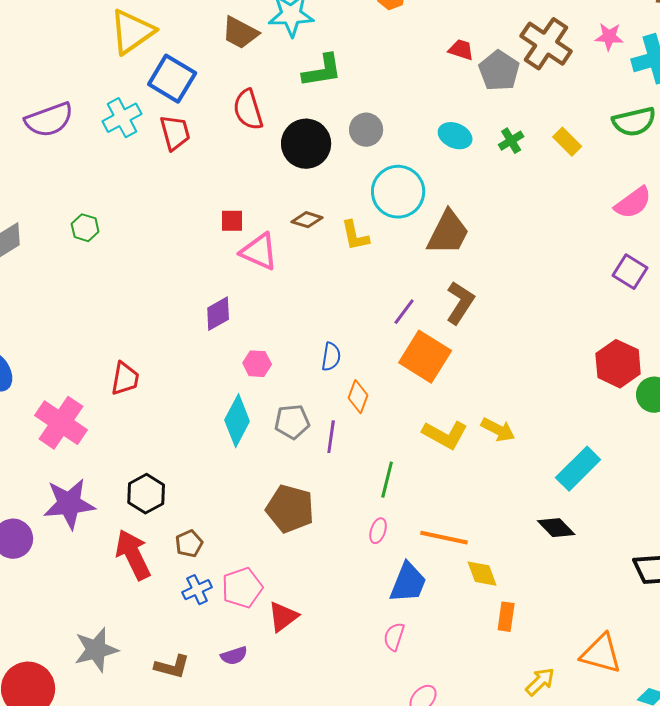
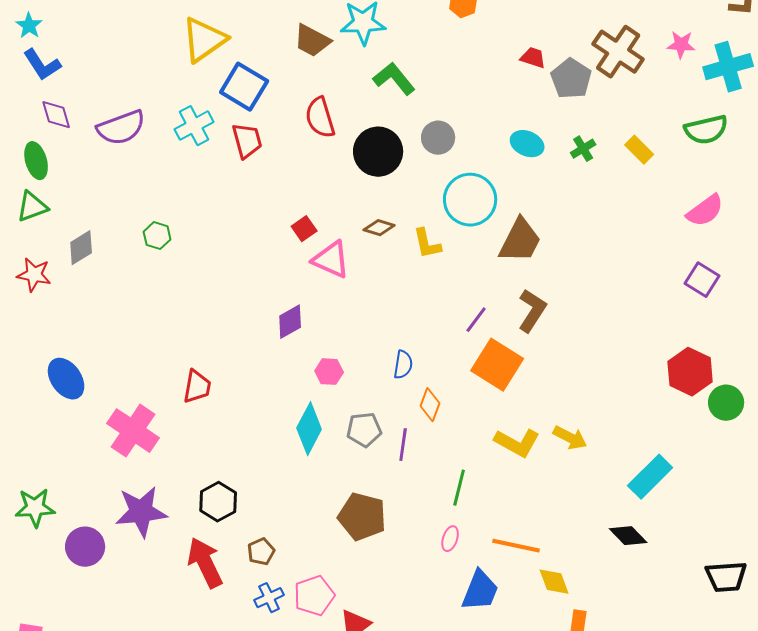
green L-shape: (322, 71) -> (394, 79), turned -120
red square: (232, 221) -> (304, 229), turned -35

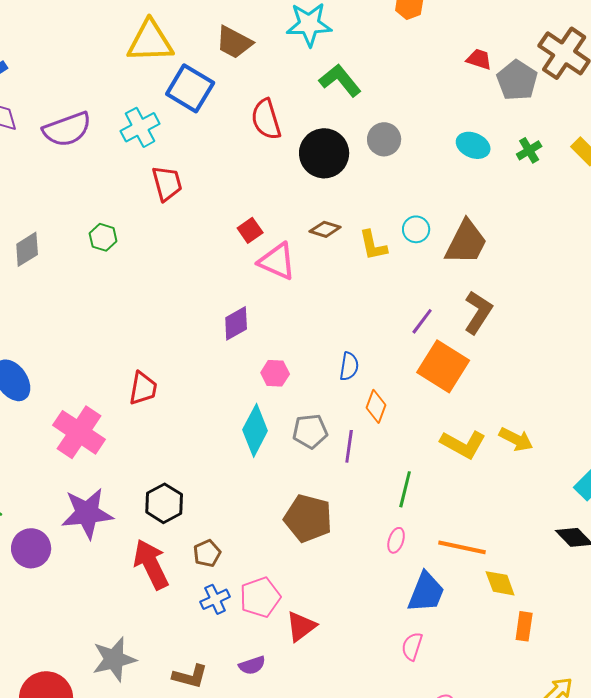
yellow triangle: (204, 40) -> (150, 41), turned 33
brown trapezoid: (312, 41) -> (234, 42), moved
red trapezoid: (247, 141) -> (167, 183), moved
cyan circle: (470, 200) -> (416, 229), moved, size x0.5

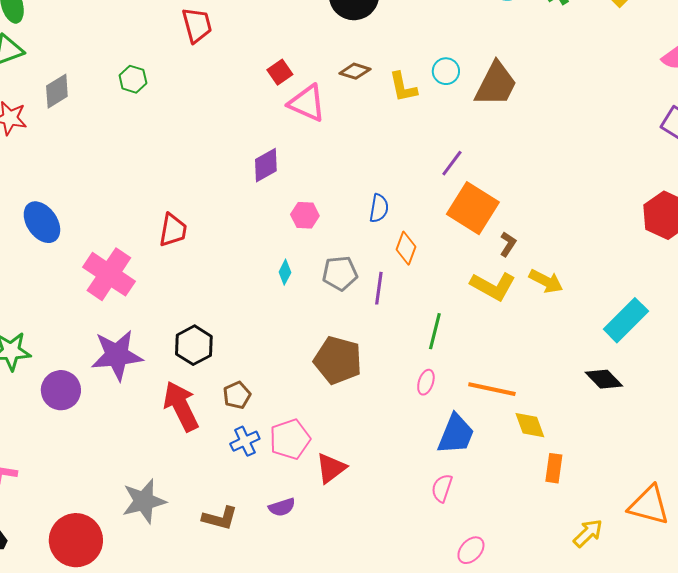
brown L-shape: (478, 312) -> (508, 244), moved, size x0.6
cyan diamond: (255, 430) -> (285, 272), size x0.5

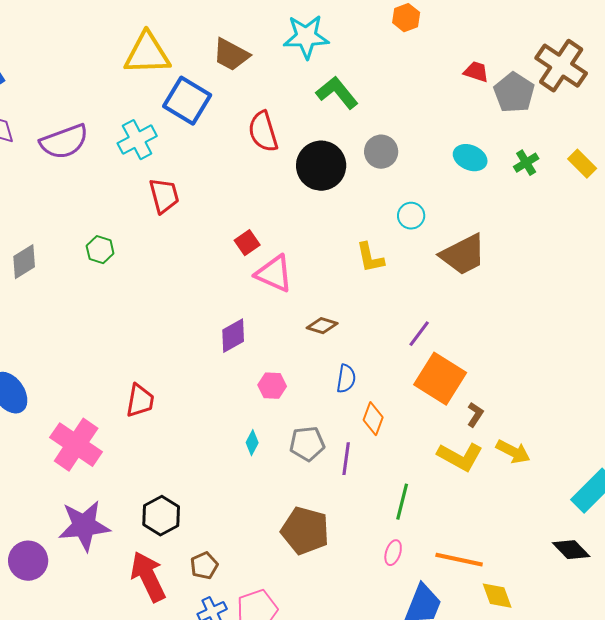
brown diamond: (355, 71) -> (322, 326), moved
cyan circle: (446, 71) -> (411, 216), moved
brown trapezoid: (496, 84) -> (463, 255), turned 36

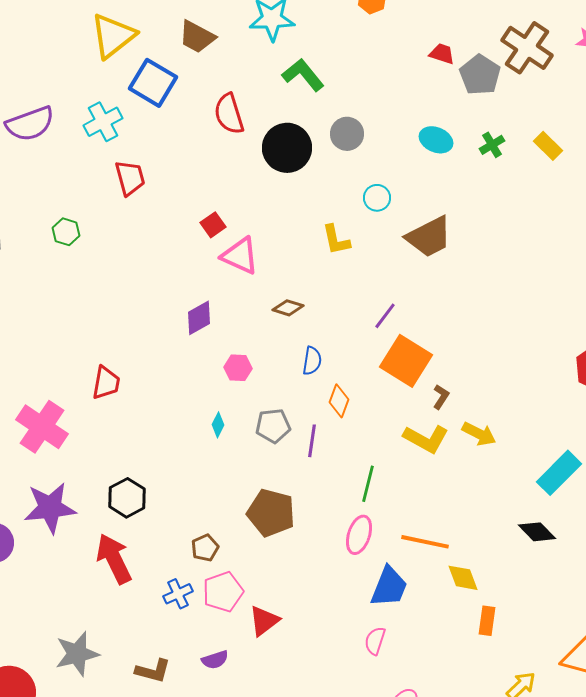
yellow triangle: (147, 54) -> (113, 36), turned -36
pink ellipse: (393, 553) -> (359, 535), size x1.5
brown pentagon: (204, 566) -> (205, 548), moved

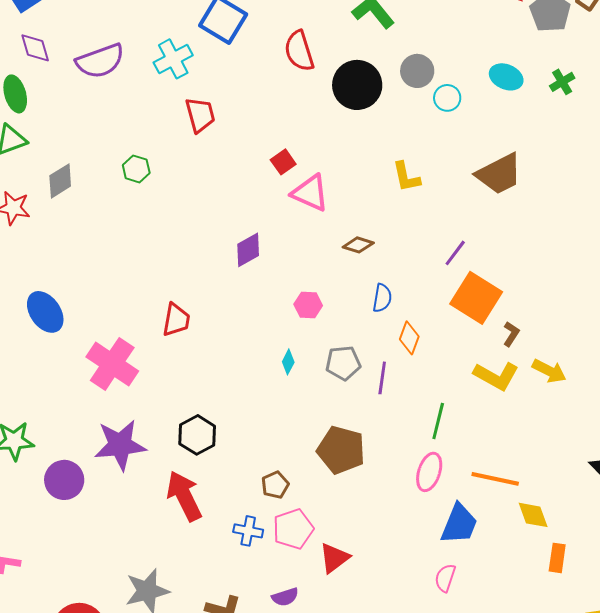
cyan circle: (377, 198) -> (447, 98), moved
purple diamond: (199, 318) -> (248, 250), moved
blue cross: (178, 594) -> (248, 531), turned 36

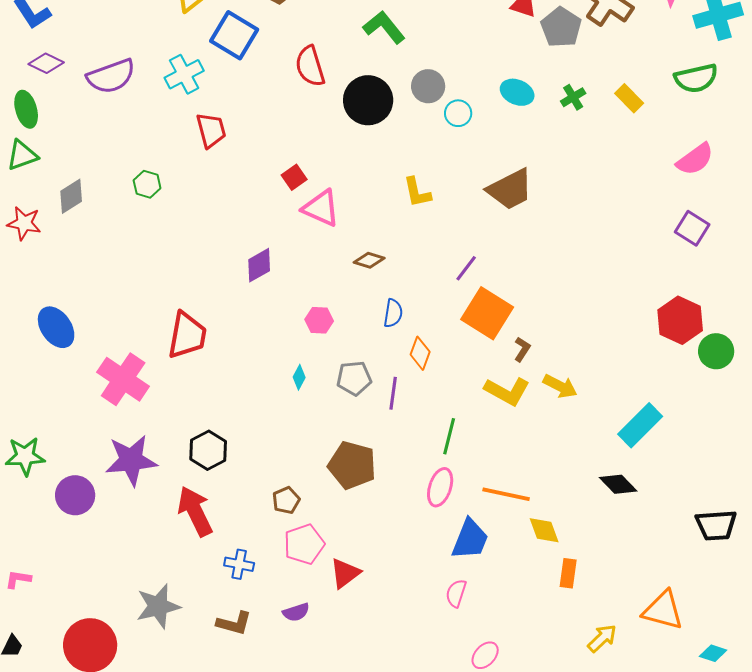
purple diamond: (35, 48) -> (46, 63), turned -48
red trapezoid: (176, 320) -> (187, 335), size x1.4
blue cross: (248, 531) -> (239, 564), moved

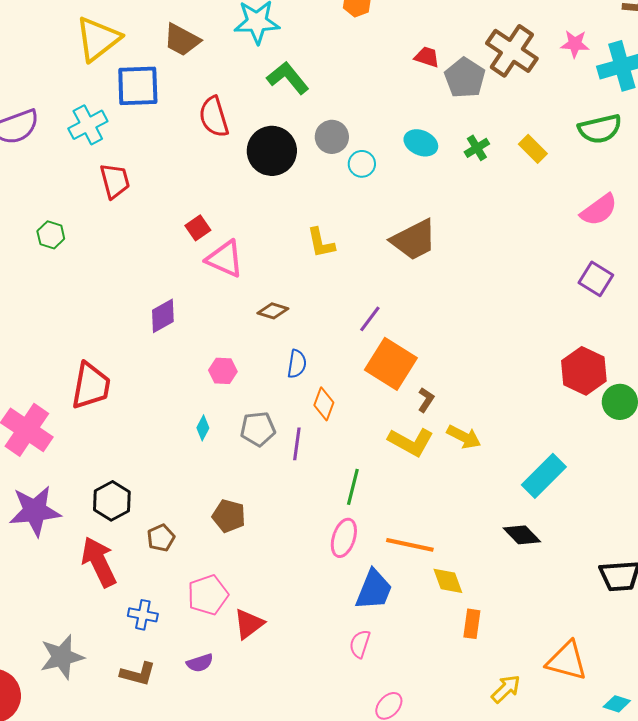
blue square: (234, 35) -> (138, 86), turned -33
brown pentagon: (352, 465) -> (229, 516), moved, size x0.7
brown pentagon: (286, 500) -> (161, 538), moved

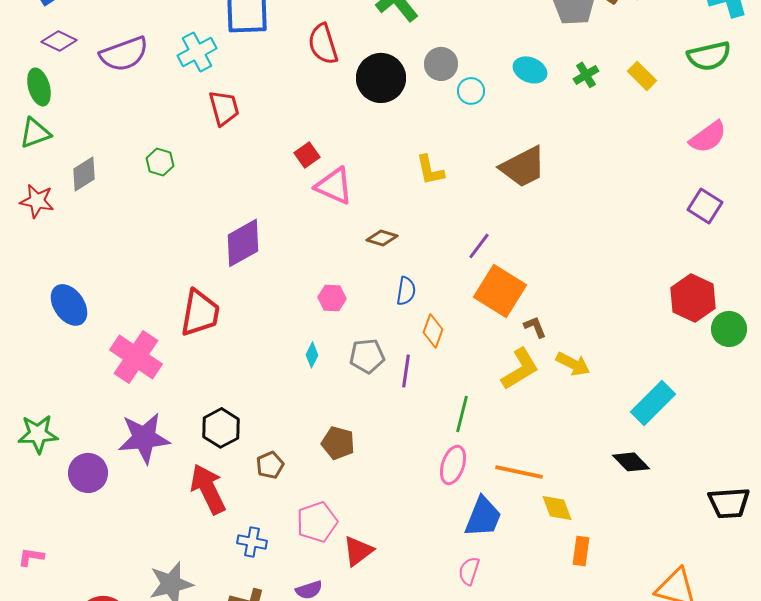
purple diamond: (163, 316) -> (243, 243), moved, size x1.4
brown L-shape: (426, 400) -> (535, 327), turned -55
yellow L-shape: (411, 442) -> (520, 369), turned -60

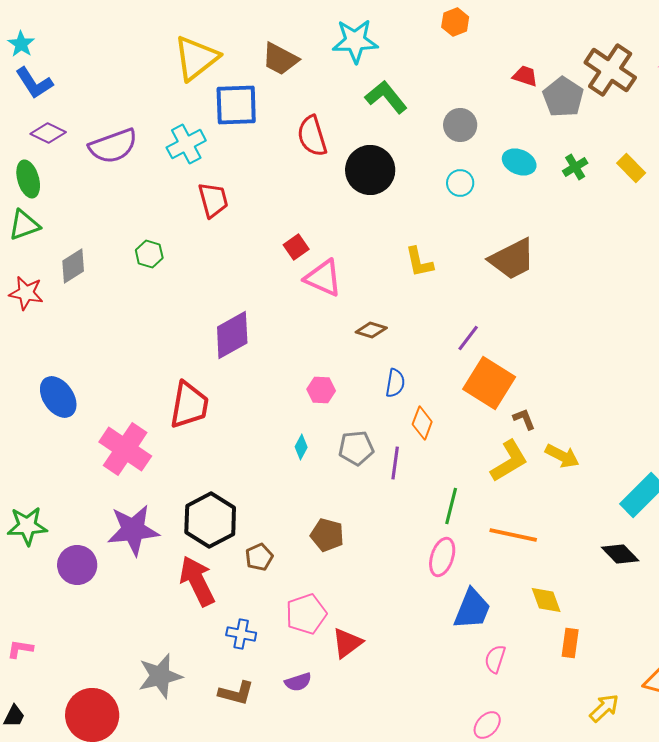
gray circle: (441, 64) -> (460, 125), moved
black hexagon: (221, 428) -> (210, 520), size x1.4
orange line: (519, 472) -> (513, 535), moved
pink semicircle: (469, 571) -> (495, 659), moved

